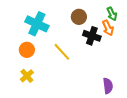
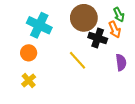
brown circle: (79, 17) -> (84, 18), size x1.6
yellow line: (62, 52) -> (77, 60), moved
purple semicircle: (108, 86) -> (121, 62), moved

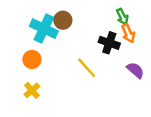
green arrow: (119, 15) -> (122, 17), moved
brown circle: (84, 18) -> (63, 20), moved, size x0.6
purple semicircle: (121, 62) -> (135, 70), turned -42

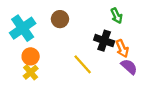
cyan cross: (44, 29) -> (23, 28), moved, turned 30
orange arrow: (128, 33) -> (122, 49), moved
yellow cross: (32, 90) -> (31, 72), moved

